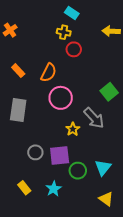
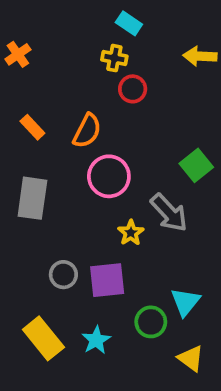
green circle: (78, 171) -> (151, 322), moved
yellow rectangle: (24, 188) -> (43, 338), size x1.6

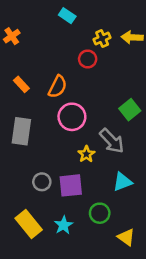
cyan rectangle: (129, 23) -> (67, 16), moved
yellow cross: (114, 58) -> (102, 39), moved, turned -35
cyan triangle: (185, 302) -> (123, 182), moved, turned 30

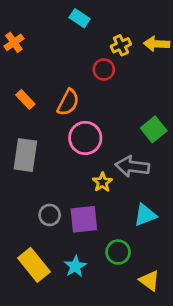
gray arrow: (112, 141) -> (132, 166), turned 140

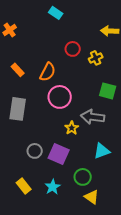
yellow cross: (121, 45) -> (96, 58), moved
green square: (154, 129) -> (108, 91), turned -36
purple square: (84, 219) -> (59, 154), turned 30
yellow rectangle: (34, 265) -> (24, 186), size x0.7
yellow triangle: (149, 281) -> (92, 197), moved

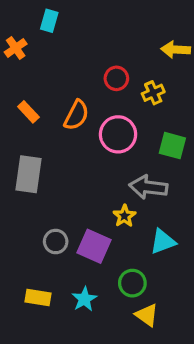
cyan rectangle: (56, 13) -> (49, 21), moved, turned 72
pink circle: (60, 97) -> (118, 134), moved
yellow star: (72, 128) -> (124, 216), moved
yellow rectangle: (24, 186) -> (38, 297), turned -42

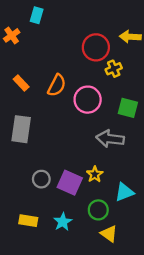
red circle: (116, 78) -> (96, 47), moved, size x1.5
yellow star: (124, 216) -> (95, 174), moved
cyan triangle: (163, 242) -> (124, 192), moved

